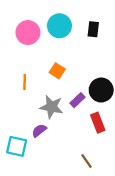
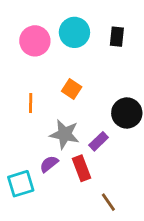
purple rectangle: (77, 100) -> (99, 141), moved
red rectangle: (98, 123) -> (82, 168), moved
cyan square: (17, 146) -> (21, 184), turned -30

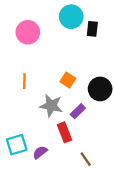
cyan circle: (74, 32) -> (71, 17), moved
orange square: (72, 89) -> (68, 80), moved
purple semicircle: (49, 164) -> (40, 152), moved

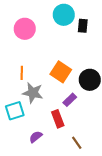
orange square: (68, 80) -> (61, 72), size x1.5
gray star: (51, 106) -> (33, 93), moved
cyan square: (17, 145) -> (15, 111), moved

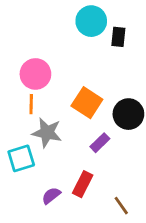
pink circle: (25, 29) -> (35, 74), moved
red rectangle: (58, 119) -> (83, 184), moved, turned 48
brown line: (77, 143) -> (121, 206), moved

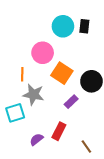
cyan circle: (91, 21) -> (63, 26), moved
pink circle: (35, 74) -> (43, 53), moved

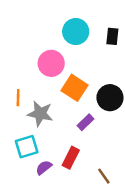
black rectangle: (84, 26) -> (112, 36), moved
orange line: (22, 74) -> (18, 98), moved
cyan square: (15, 113) -> (27, 147), moved

